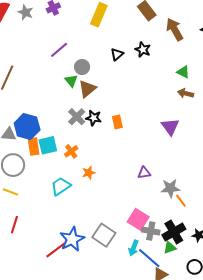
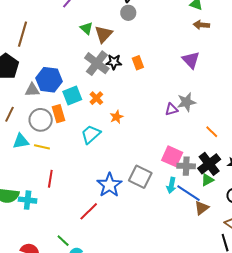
gray circle: (82, 67) -> (128, 13), moved
gray cross: (77, 117) -> (97, 63), size x1.4
orange rectangle: (34, 146) -> (58, 114), moved
gray star: (170, 188) -> (186, 102), moved
red line: (56, 250) -> (89, 211), moved

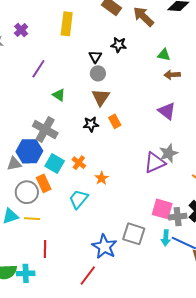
brown triangle: (104, 34) -> (101, 97), moved
gray cross: (97, 63) -> (45, 129), moved
cyan square: (72, 95) -> (55, 163), turned -30
purple triangle: (171, 109) -> (155, 163), size x1.6

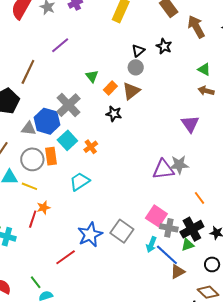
purple line: (38, 69) -> (60, 45), moved
orange rectangle: (115, 121) -> (110, 88), moved, turned 56
orange star: (102, 178) -> (43, 208), moved

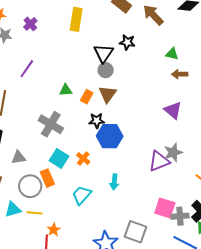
black triangle: (138, 51) -> (104, 53), size x1.5
green triangle: (92, 76) -> (66, 90), turned -40
blue hexagon: (47, 121) -> (110, 136), moved
cyan arrow: (151, 245) -> (114, 182), moved

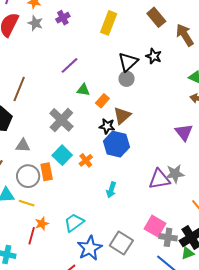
purple line: (27, 69) -> (69, 65), moved
brown triangle: (108, 94) -> (122, 116), moved
cyan trapezoid: (82, 195) -> (74, 223), moved

